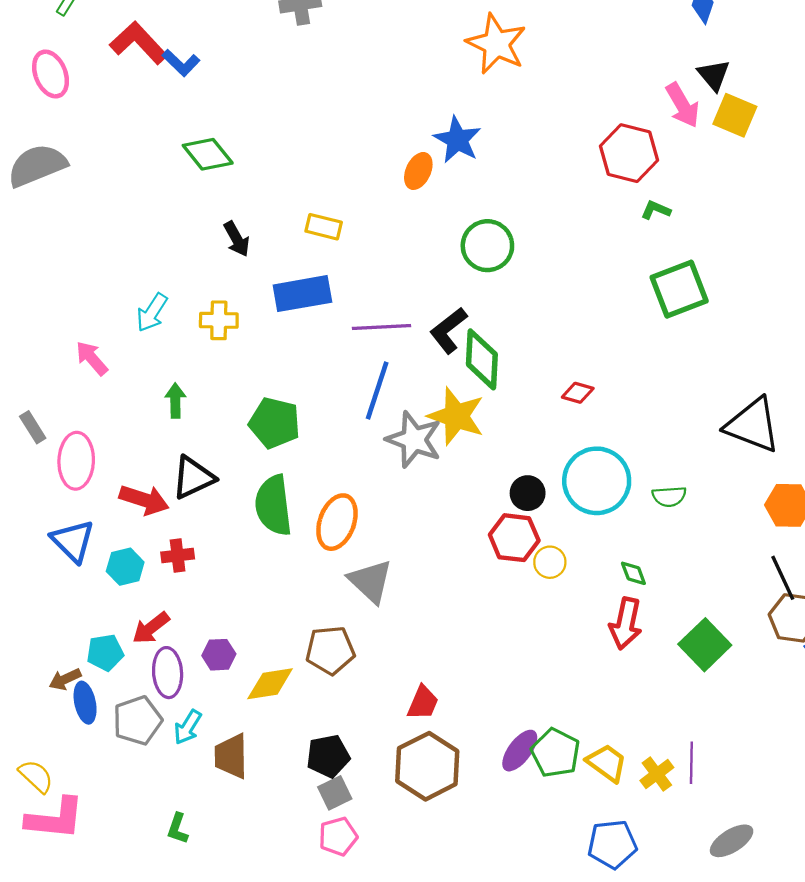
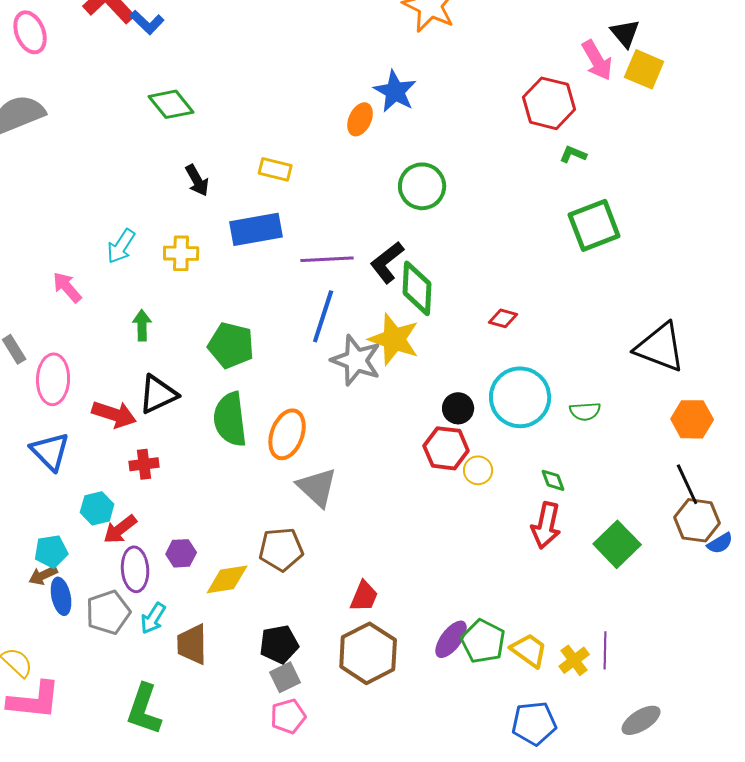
cyan hexagon: (125, 567) -> (97, 508), moved
cyan pentagon: (105, 652) -> (51, 551), moved
green L-shape: (178, 829) -> (144, 709), size x1.8

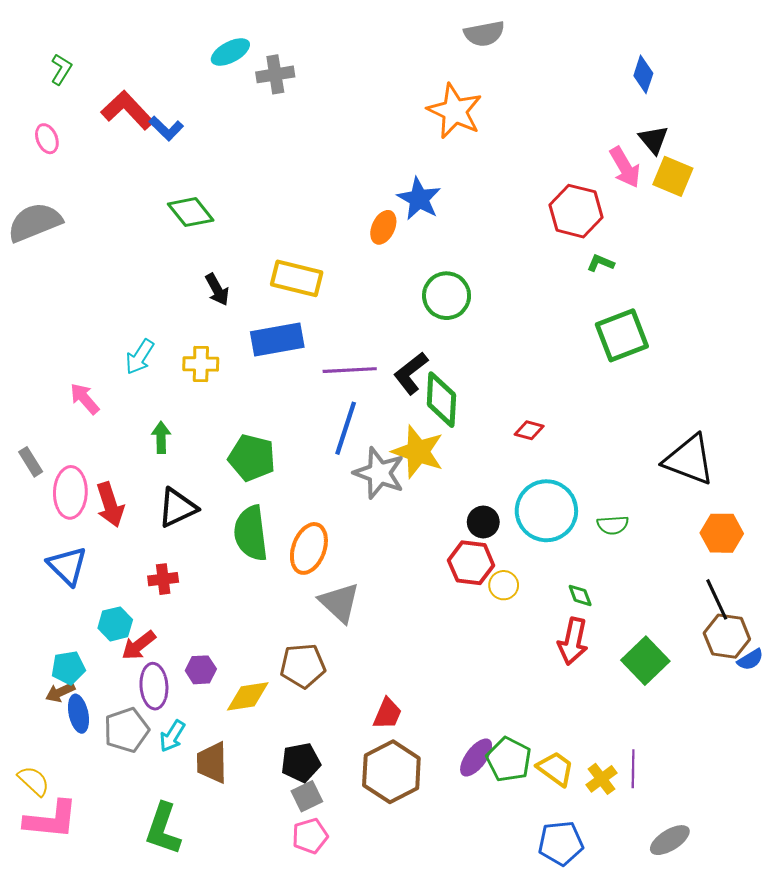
pink ellipse: (30, 32) -> (47, 139), size x0.7
yellow rectangle: (275, 169) -> (297, 278), size x1.5
red arrow: (114, 414) -> (110, 505), moved, turned 54

